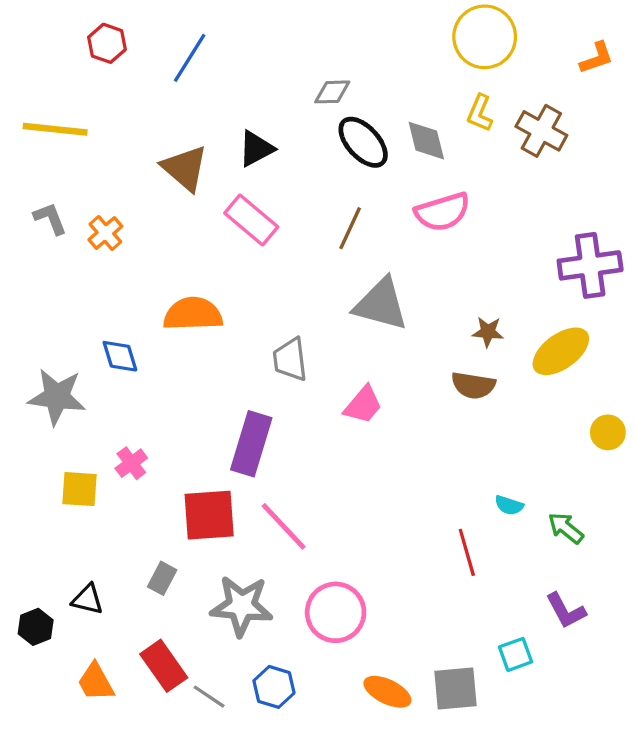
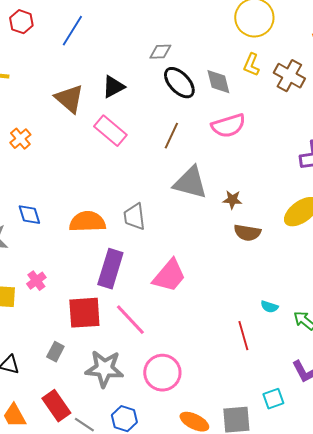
orange semicircle: (193, 314) -> (87, 222), moved
brown star: (488, 332) -> (232, 200), moved
pink trapezoid: (363, 405) -> (169, 276), moved, size x1.4

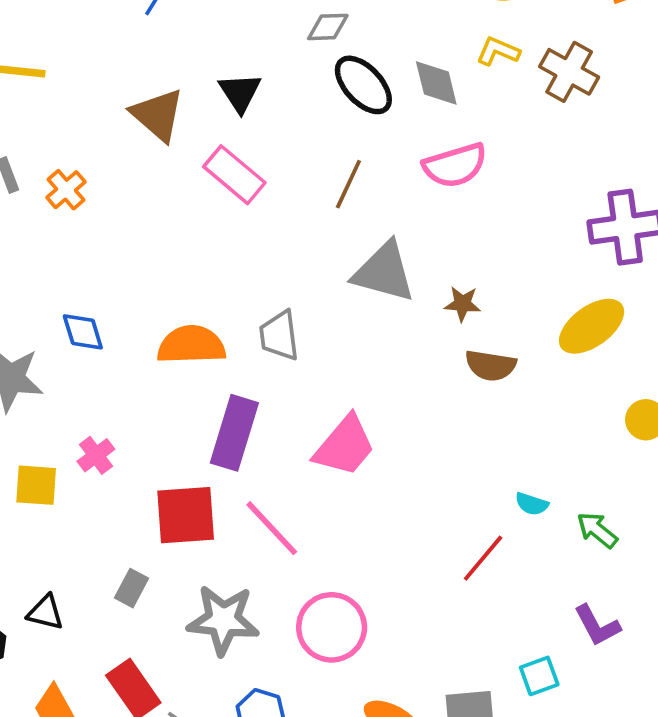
yellow L-shape: (251, 65) -> (498, 51), turned 90
black triangle: (113, 87) -> (240, 92), turned -35
red line: (243, 336) -> (483, 558), turned 56

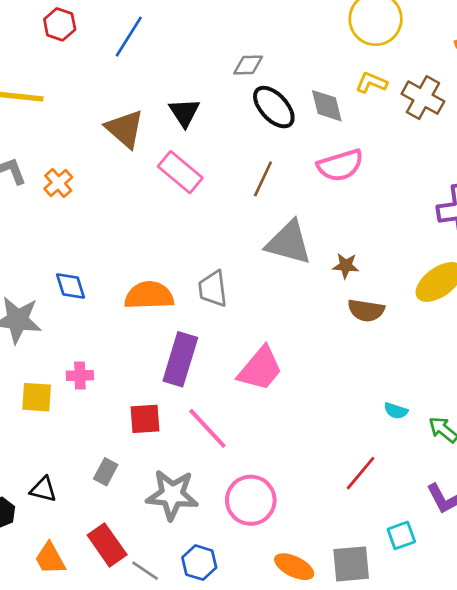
pink cross: (96, 455) -> (80, 375), turned 35
red square: (186, 515) -> (145, 419), size x0.7
red line: (483, 558) -> (361, 473), moved

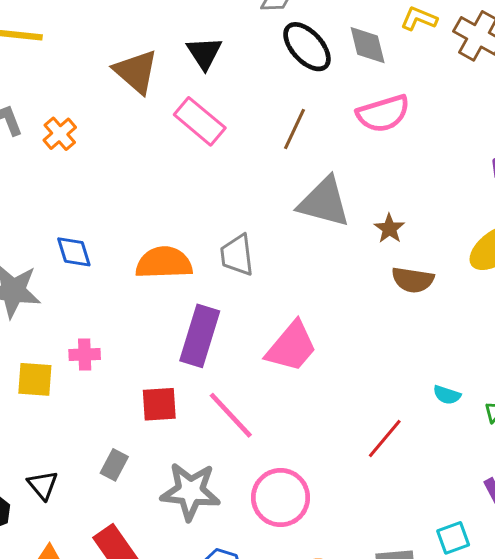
brown star: (346, 266) -> (389, 229), turned 30
red line: (361, 473) -> (385, 438), moved
black triangle: (43, 489) -> (43, 485), turned 36

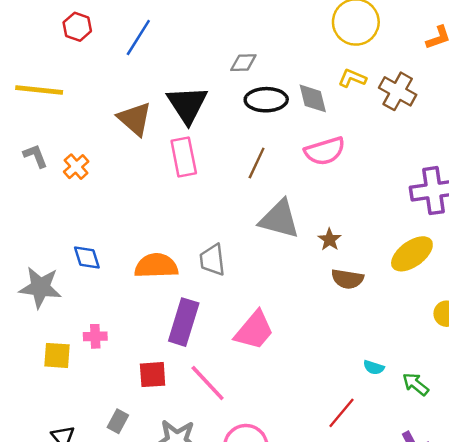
black ellipse: (307, 47) -> (266, 100), turned -48
black triangle: (204, 53) -> (187, 104), size x1.5
pink rectangle: (200, 121) -> (184, 157), turned 39
red line: (385, 438) -> (341, 413), moved

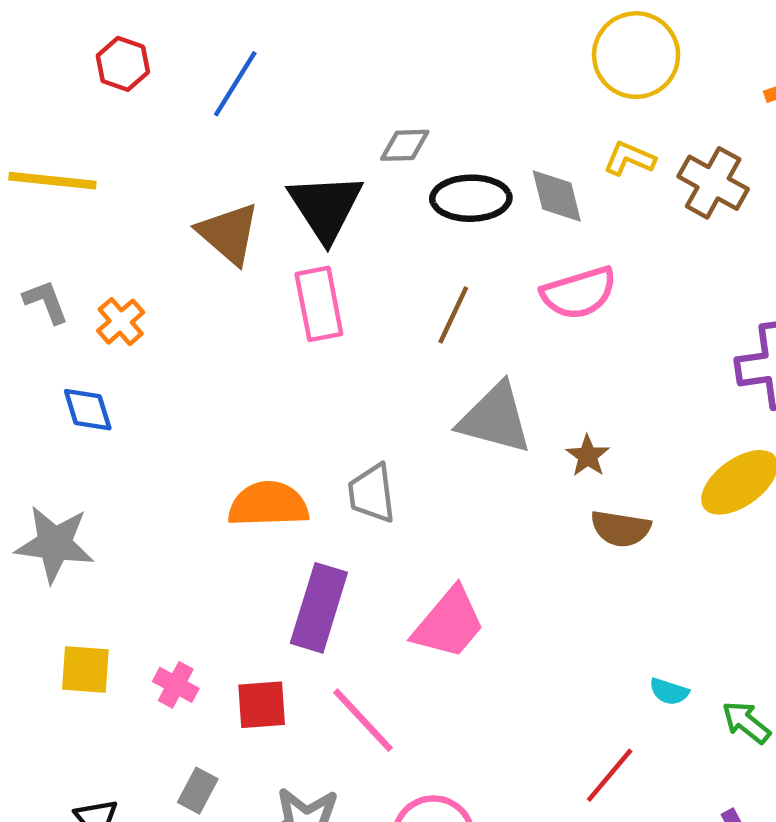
gray diamond: (243, 63) -> (405, 145), moved
blue diamond: (87, 257) -> (88, 410), moved
pink cross: (95, 336) -> (176, 685), moved, turned 30

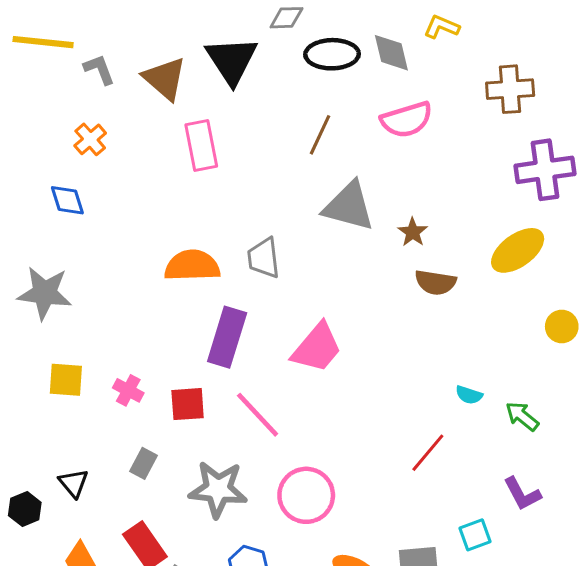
brown cross: (713, 183) -> (510, 89), moved, turned -33
gray L-shape: (46, 302) -> (99, 69), moved
pink rectangle: (319, 304) -> (201, 145), moved

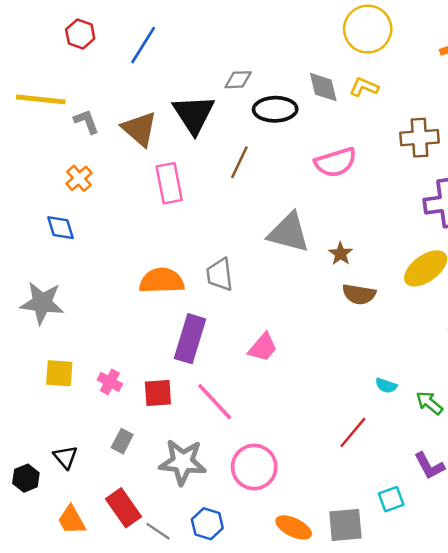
gray diamond: (391, 53) -> (323, 87), moved
brown line: (320, 135) -> (239, 162), moved
pink trapezoid: (317, 348) -> (263, 347), size x0.7

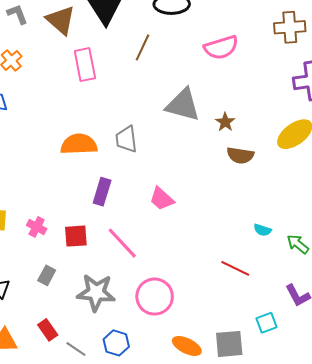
purple rectangle: (190, 339) -> (102, 192), size x0.7
pink trapezoid: (263, 347) -> (162, 199), turned 92
red line: (353, 432) -> (235, 268), turned 76
red rectangle: (123, 508) -> (48, 330), size x0.7

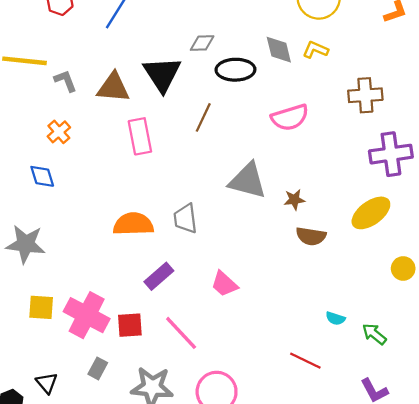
brown triangle: (61, 20) -> (113, 87), turned -36
brown star: (225, 122) -> (294, 200), turned 30
purple rectangle: (102, 192) -> (159, 276), turned 32
pink cross: (37, 227) -> (87, 315), size x2.0

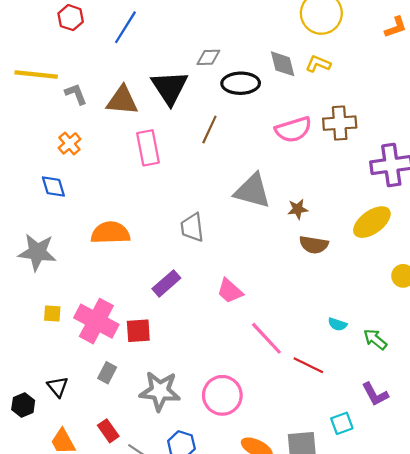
brown cross: (365, 95) -> (340, 123), moved
orange semicircle: (133, 224) -> (110, 233), moved
yellow square: (41, 307) -> (52, 314), size x0.7
pink line: (181, 333) -> (266, 338), moved

